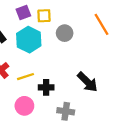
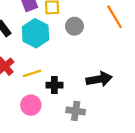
black arrow: (87, 82) -> (99, 79), turned -55

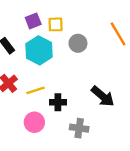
black arrow: (99, 79) -> (103, 96), turned 50

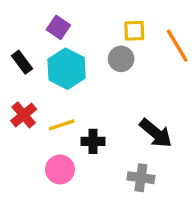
purple square: (33, 21) -> (58, 27), turned -35
yellow square: (56, 24) -> (134, 31), moved
gray cross: (79, 128) -> (141, 178), moved

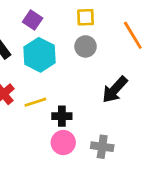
yellow square: (134, 31) -> (86, 17), moved
black arrow: (156, 133) -> (115, 90), moved, turned 92
pink circle: (60, 169) -> (63, 143), moved

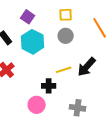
yellow line: (35, 102) -> (64, 70), moved
pink circle: (63, 143) -> (37, 105), moved

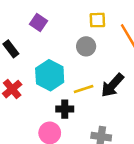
yellow square: (66, 15) -> (97, 20), moved
cyan hexagon: (33, 42) -> (50, 75), moved

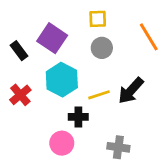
yellow square: (97, 20) -> (98, 19), moved
purple square: (38, 23) -> (52, 38), moved, size x1.5

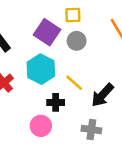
purple square: (52, 38) -> (47, 32), moved
black arrow: (131, 91) -> (102, 95), moved
yellow line: (99, 95) -> (74, 83), turned 60

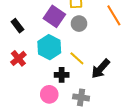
gray cross: (91, 130) -> (81, 97), moved

